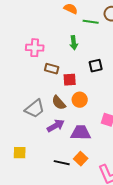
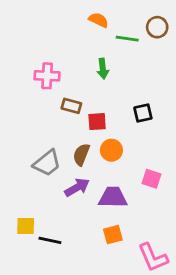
black square: (96, 66) -> (143, 113), moved
brown semicircle: (59, 103) -> (81, 154), turned 63
orange square: (81, 159) -> (113, 235), turned 32
black line: (62, 163) -> (50, 240), moved

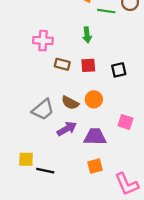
red square: (97, 122) -> (88, 65), moved
brown semicircle: (81, 154) -> (70, 103), turned -84

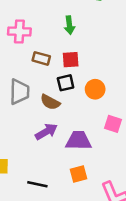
black square: (119, 70) -> (66, 83), moved
orange circle: (94, 99) -> (95, 89), moved
gray trapezoid: (43, 109) -> (19, 92), moved, turned -50
black line: (45, 171) -> (37, 184), moved

